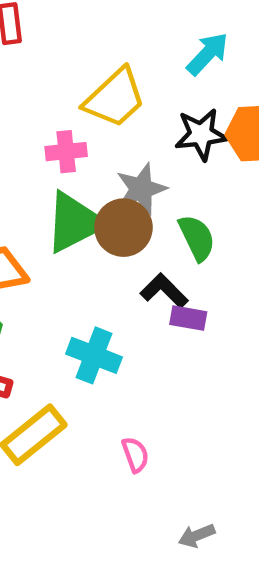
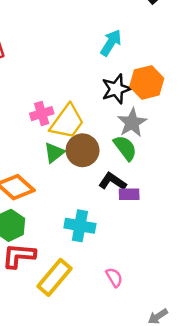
yellow trapezoid: (115, 98) -> (67, 122), moved
gray star: (141, 189) -> (132, 123), moved
green triangle: (74, 222) -> (54, 153), size x0.6

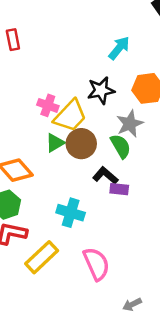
black star: (116, 89) -> (101, 90), moved
pink cross: (42, 114) -> (48, 105), turned 30
pink semicircle: (114, 277) -> (96, 264), size x1.8

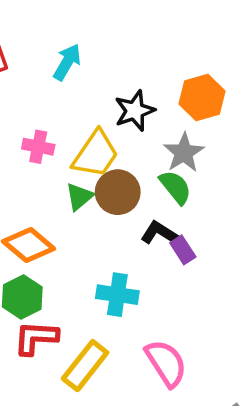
cyan arrow: (119, 48) -> (67, 62), moved
pink cross: (48, 105) -> (38, 147), moved
purple rectangle: (119, 189) -> (183, 250), turned 60

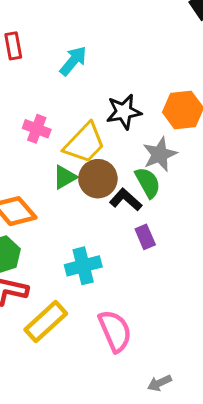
black L-shape: (160, 233) -> (126, 200), moved
cyan cross: (117, 295) -> (83, 266), turned -32

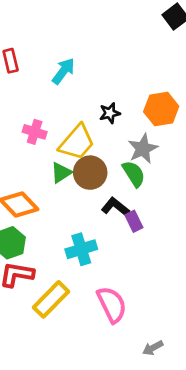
black star: (124, 112) -> (110, 113), size x0.7
black L-shape: (126, 200) -> (115, 207), moved

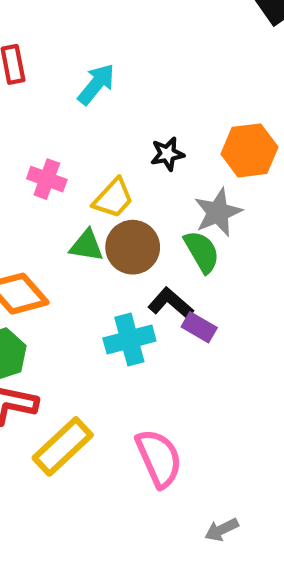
yellow trapezoid: (77, 142) -> (113, 198), size x0.7
green triangle: (61, 173) -> (86, 246), turned 40
purple rectangle: (134, 221) -> (199, 327), turned -36
cyan cross: (81, 249) -> (129, 340), moved

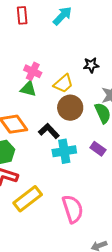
cyan arrow: (96, 84) -> (62, 16), moved
green triangle: (86, 246) -> (28, 89), moved
black L-shape: (171, 303) -> (49, 131), moved

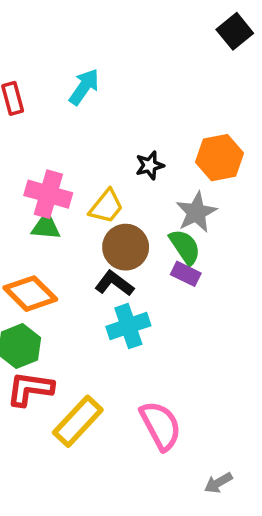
pink cross: (33, 71) -> (48, 194), size x1.4
black L-shape: (49, 131) -> (114, 283), moved
purple rectangle: (98, 149) -> (186, 274), moved

